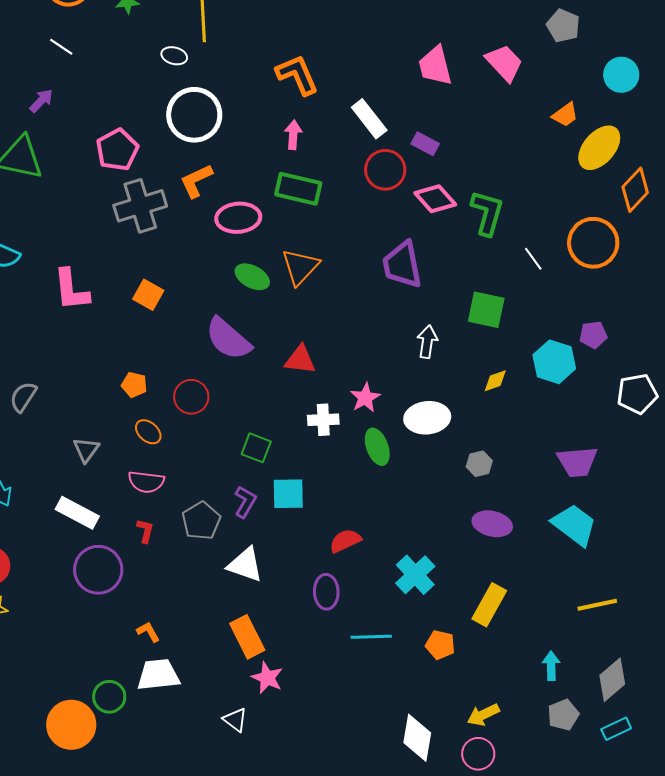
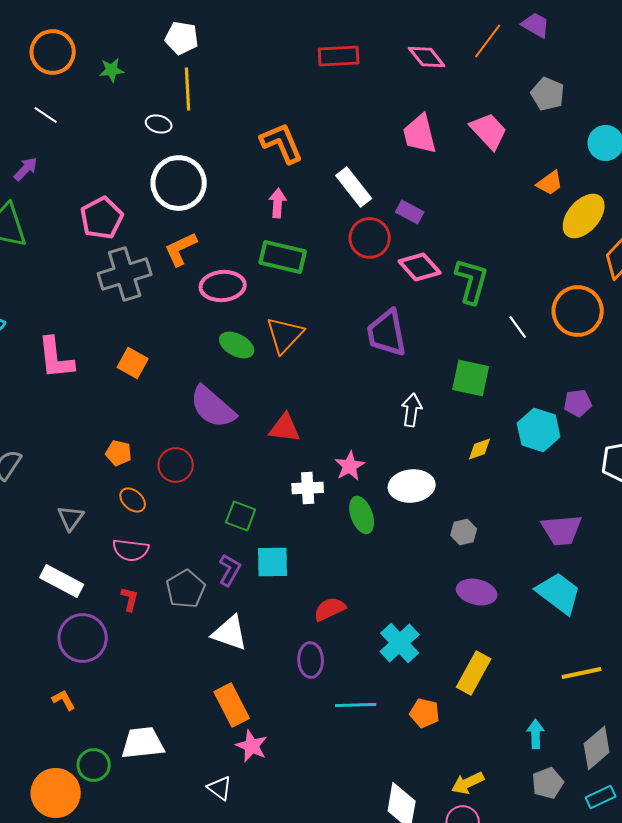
orange L-shape: (148, 632) -> (64, 700), moved

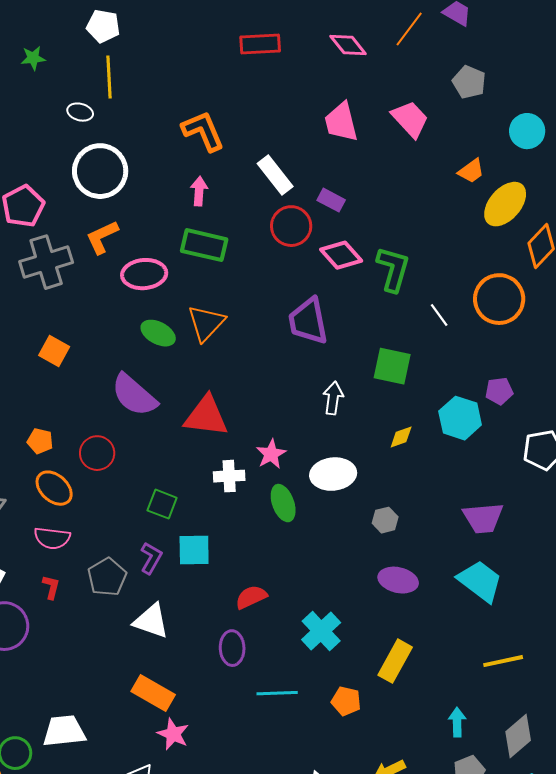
red triangle: (285, 428) -> (206, 416), size x1.4
orange ellipse: (133, 500) -> (54, 488), size x1.4
orange rectangle: (232, 705) -> (153, 693), turned -33

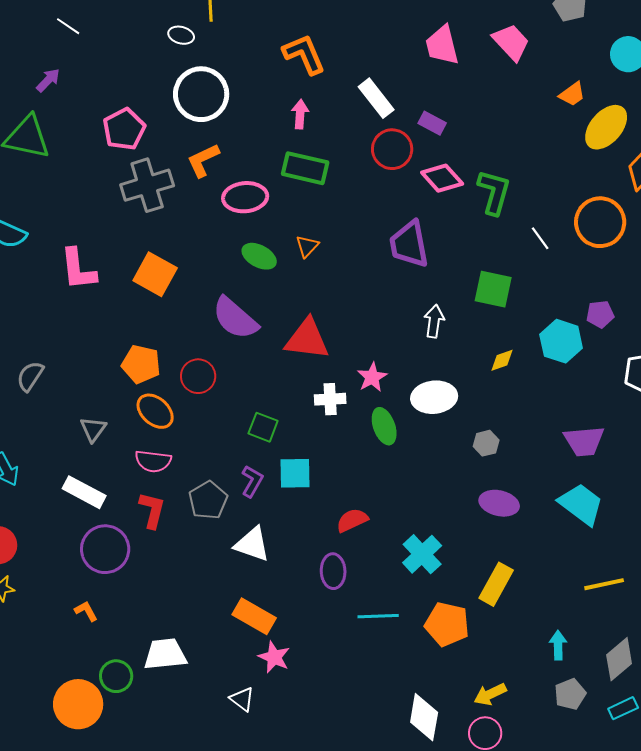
orange triangle: (206, 323) -> (307, 246), size x0.6
orange square: (54, 351) -> (155, 274), size x1.4
orange pentagon: (40, 441) -> (141, 364), size x1.5
red L-shape: (51, 587) -> (152, 510), size x1.5
orange pentagon: (346, 701) -> (447, 624), size x1.5

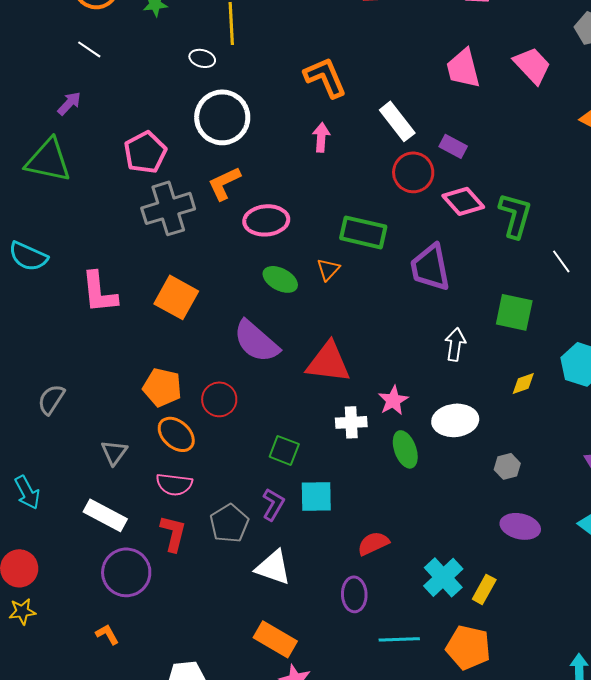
green rectangle: (305, 168) -> (363, 232), moved
yellow rectangle: (496, 584) -> (484, 589), moved, size x0.7

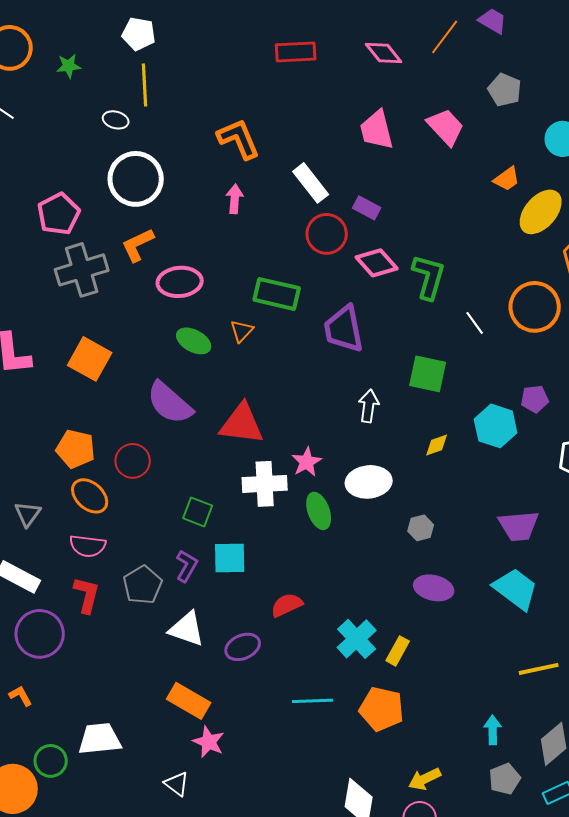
white cross: (351, 422) -> (265, 484), size x1.4
purple ellipse: (354, 594) -> (243, 647), moved, turned 68

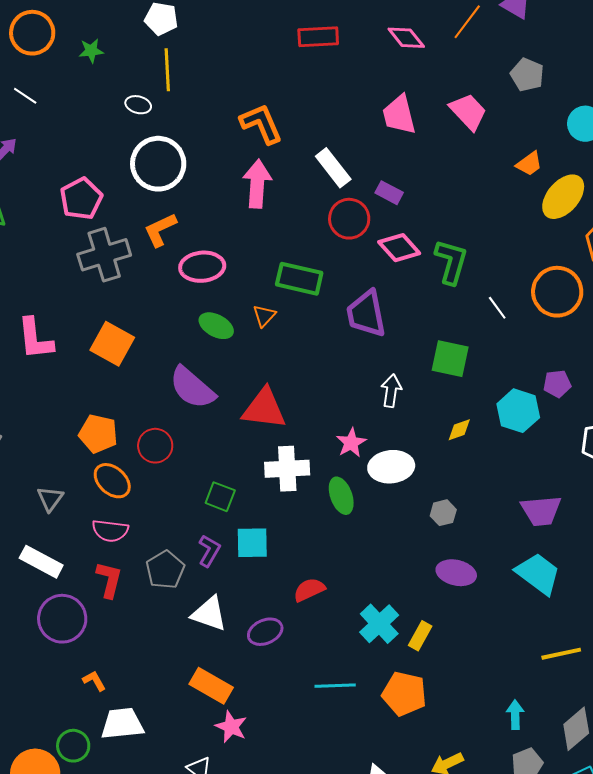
pink arrow: (235, 199) -> (257, 184), size x1.6
pink star: (307, 462) -> (351, 443), moved
orange L-shape: (21, 696) -> (94, 681), moved

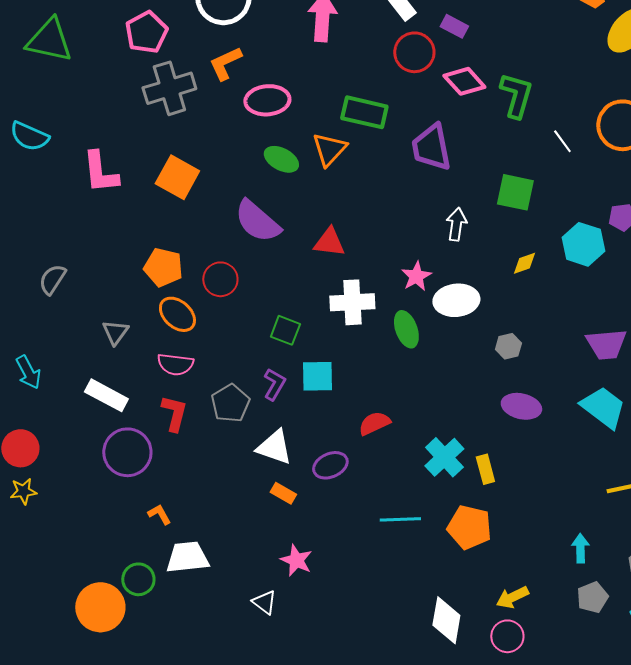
orange triangle: (264, 316) -> (329, 149), size x1.5
red triangle: (264, 409) -> (329, 242), size x0.7
yellow rectangle: (420, 636) -> (485, 469), turned -44
orange rectangle: (211, 686) -> (283, 493), moved, size x0.6

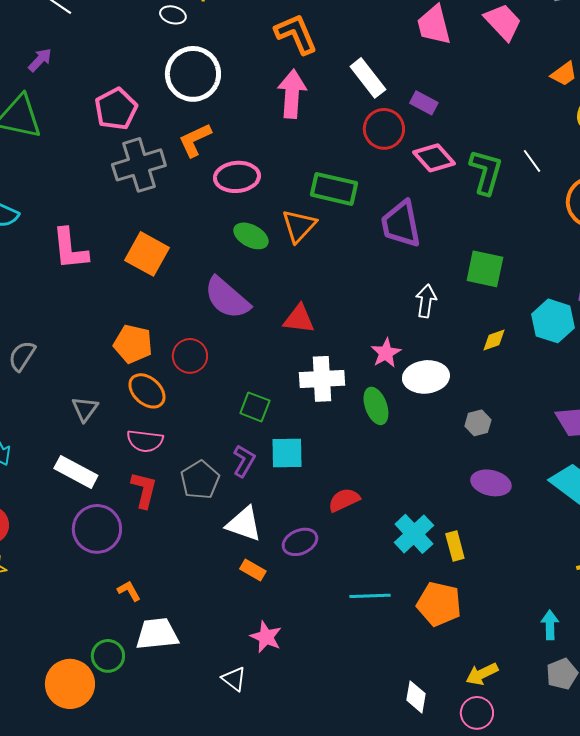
white line: (562, 141) -> (532, 161), moved
white diamond: (446, 620) -> (416, 697), size x0.7

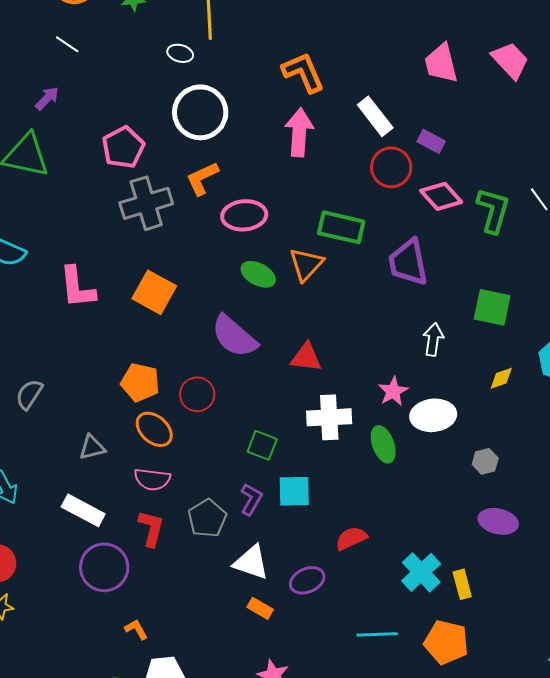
gray triangle: (85, 409) -> (92, 447), turned 40

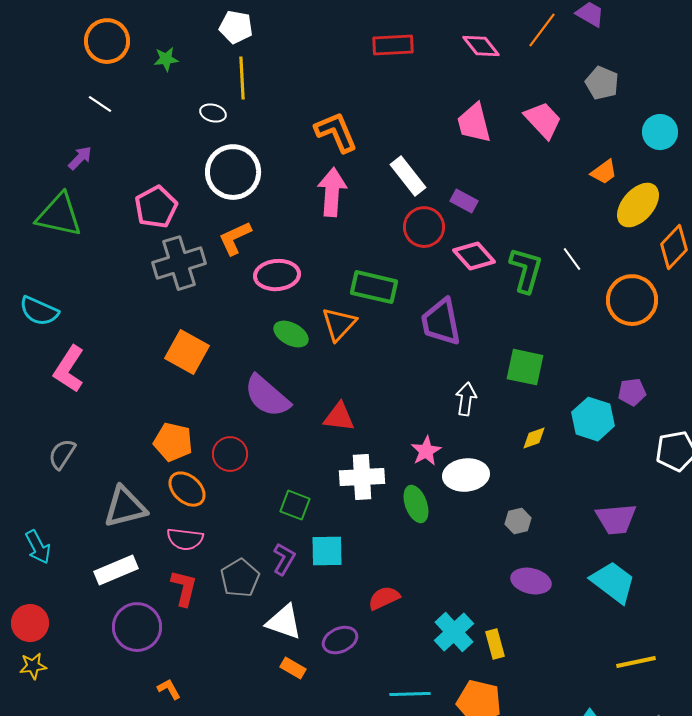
pink L-shape: (77, 287) -> (69, 369), moved, turned 39
gray triangle: (92, 447) -> (125, 507), size x1.6
white rectangle: (83, 510) -> (116, 570), turned -51

